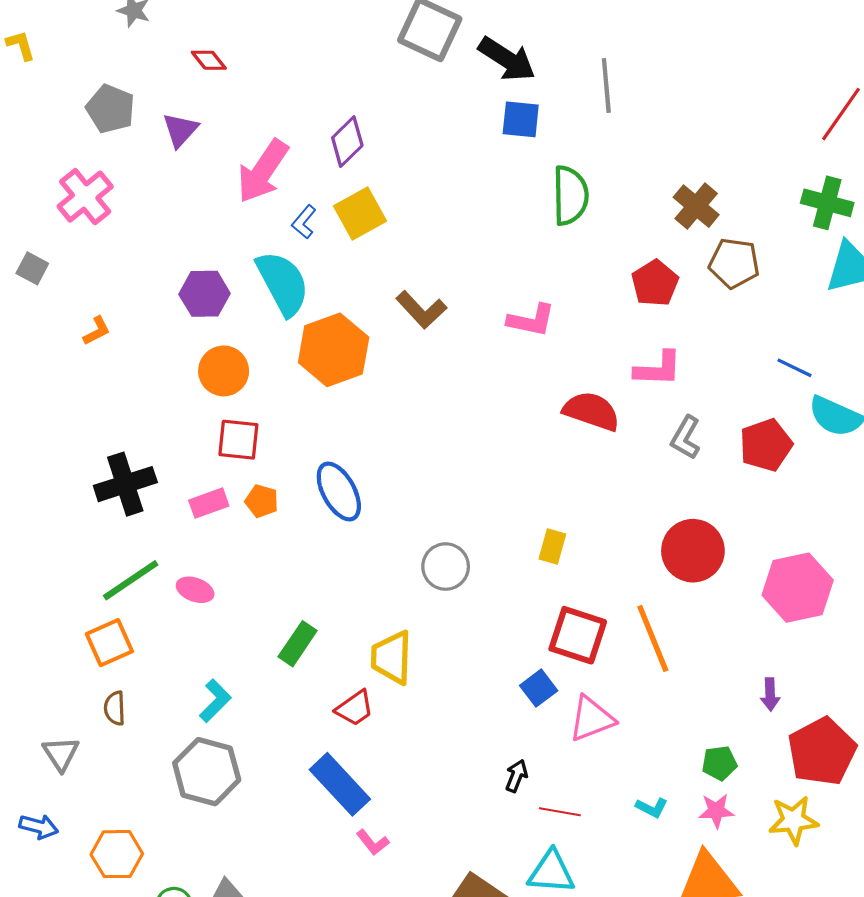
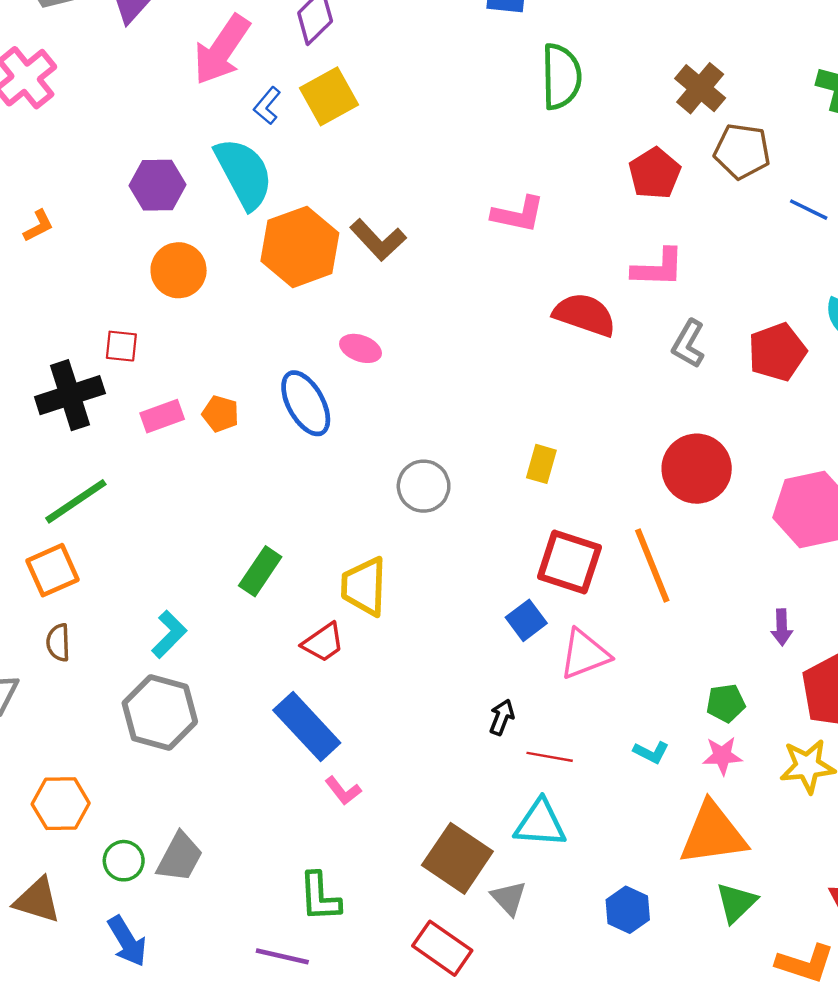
brown L-shape: (421, 310) -> (378, 240), moved
blue line: (794, 368) -> (809, 210), moved
red square: (238, 440) -> (121, 346), moved, size x0.7
pink ellipse: (195, 590) -> (361, 348), moved

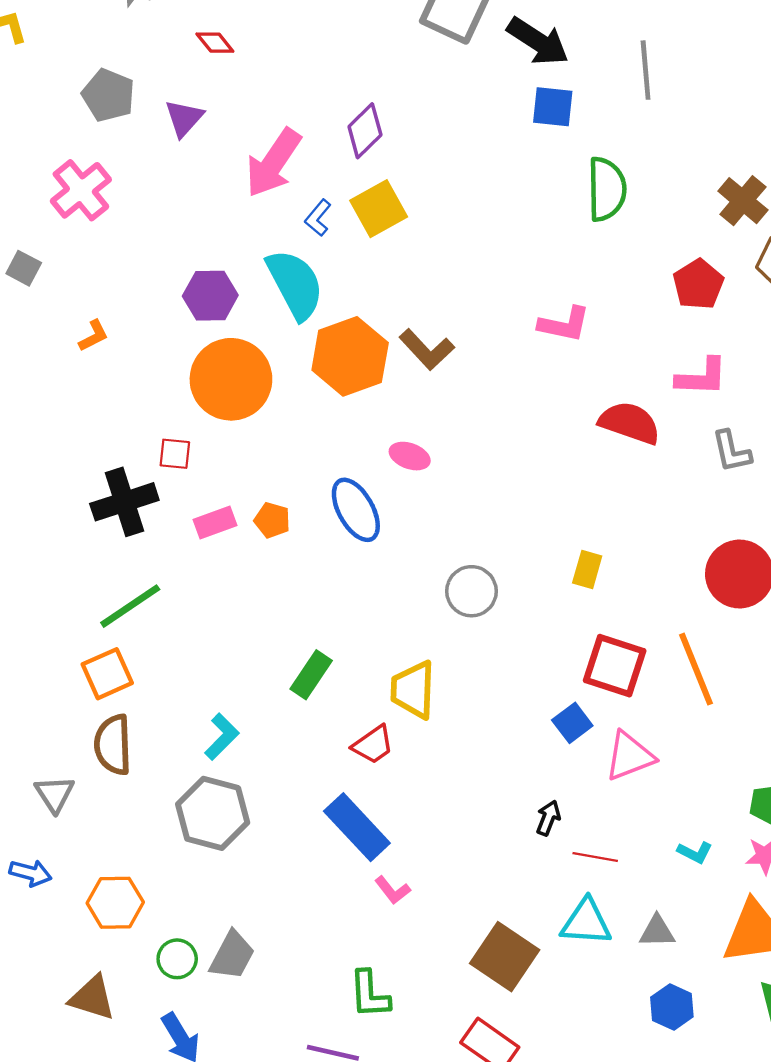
orange circle: (179, 270) -> (231, 379), size x1.5
gray L-shape: (688, 344) -> (732, 451), turned -42
brown semicircle: (58, 642) -> (113, 745), size x1.6
gray triangle: (509, 898) -> (657, 931), moved, turned -48

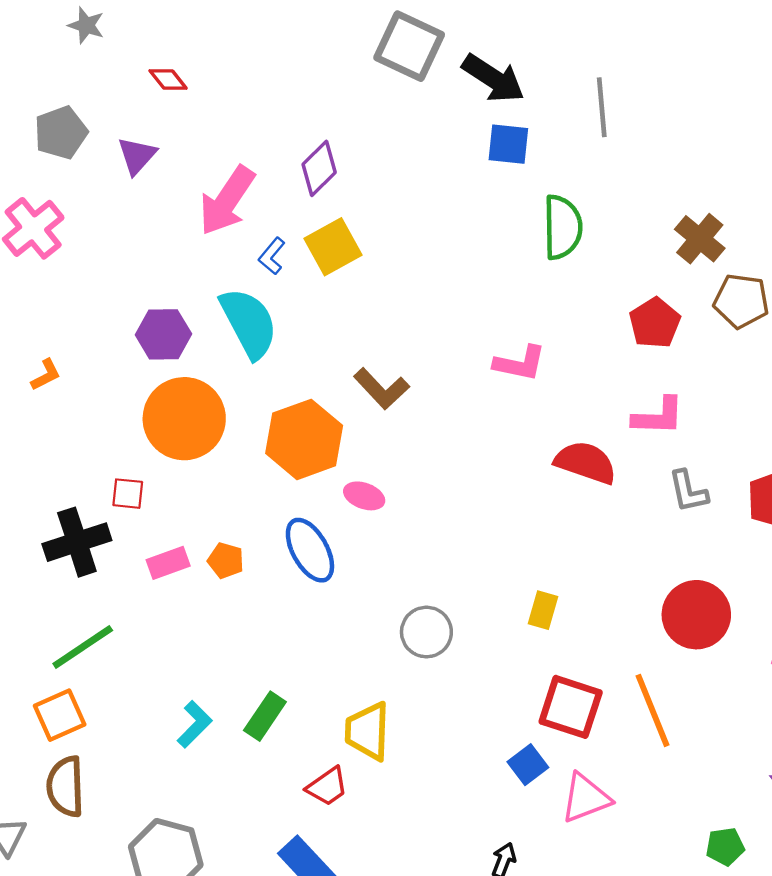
gray pentagon: (108, 95) -> (61, 133), turned 30
orange hexagon: (350, 356) -> (304, 439), moved
cyan L-shape: (222, 737) -> (195, 724), moved

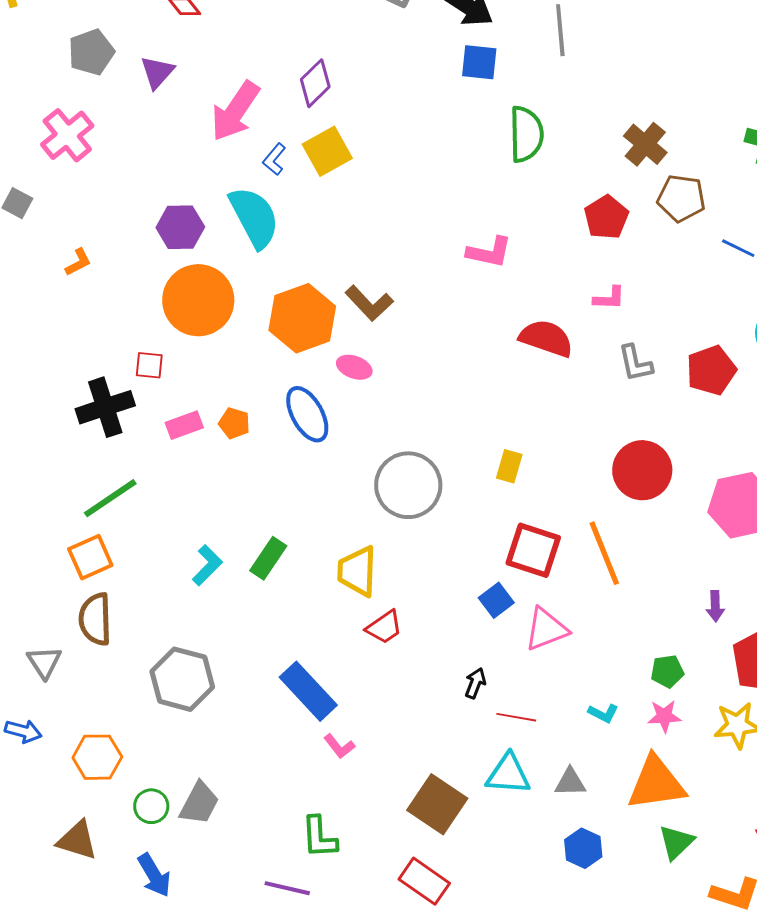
brown L-shape: (381, 389) -> (369, 303), moved
pink L-shape: (658, 416) -> (609, 298), size x0.7
gray circle: (426, 632) -> (408, 485), size x1.5
red trapezoid: (327, 787) -> (384, 627), moved

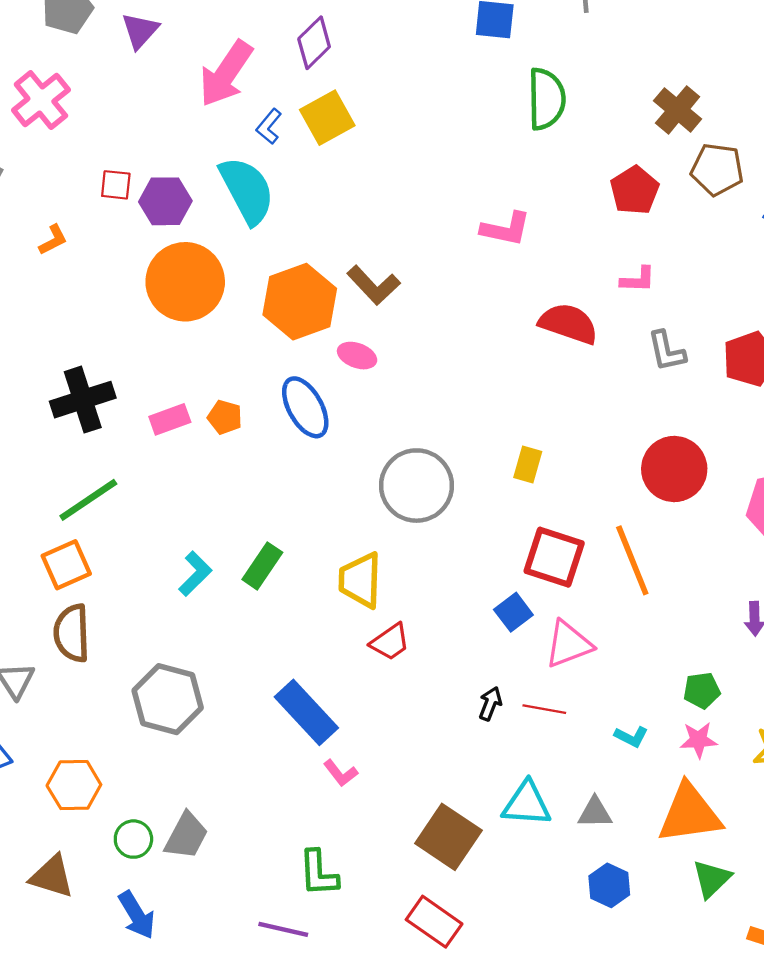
red square: (149, 365) -> (116, 185), moved
red line: (516, 717) -> (544, 709), moved

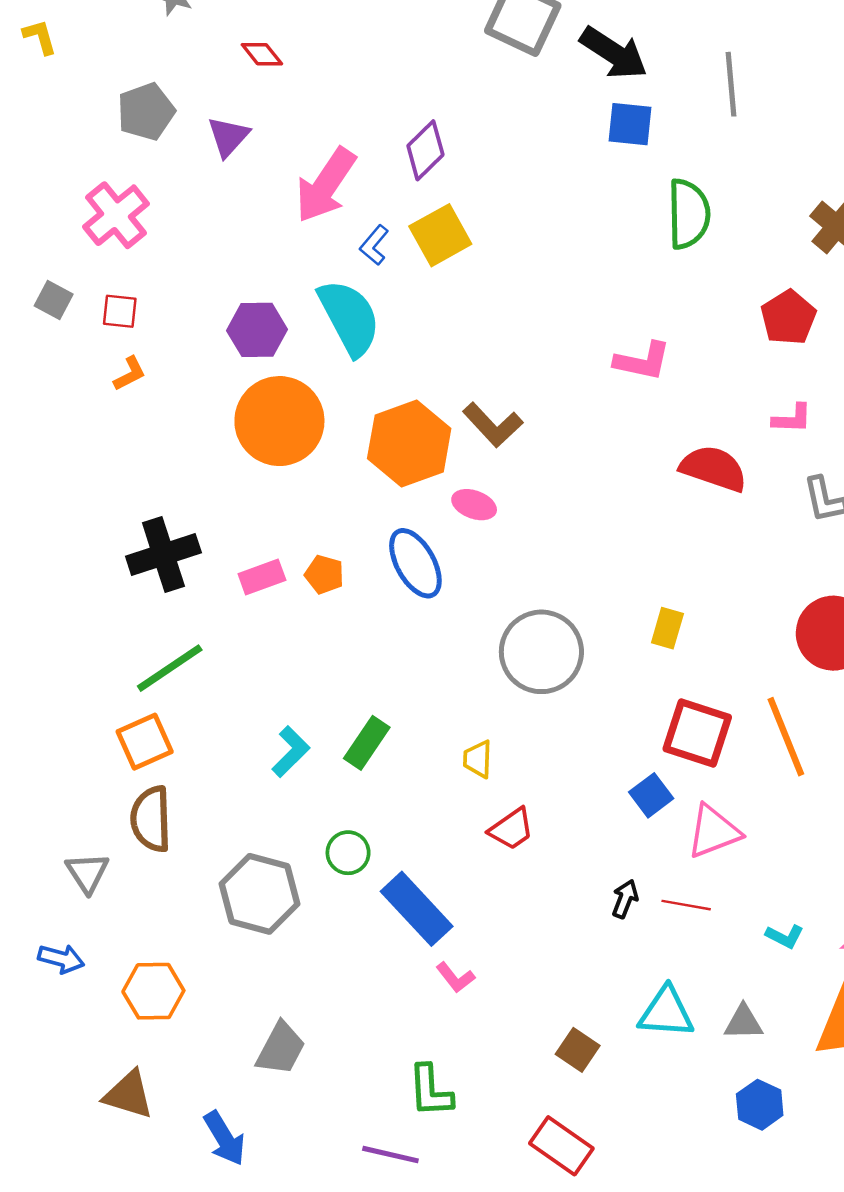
red square: (116, 185) -> (120, 311), moved
yellow trapezoid: (360, 580) -> (478, 759), size x0.6
brown square: (448, 837) -> (578, 1050), size x0.6
green circle: (133, 839) -> (348, 853), moved

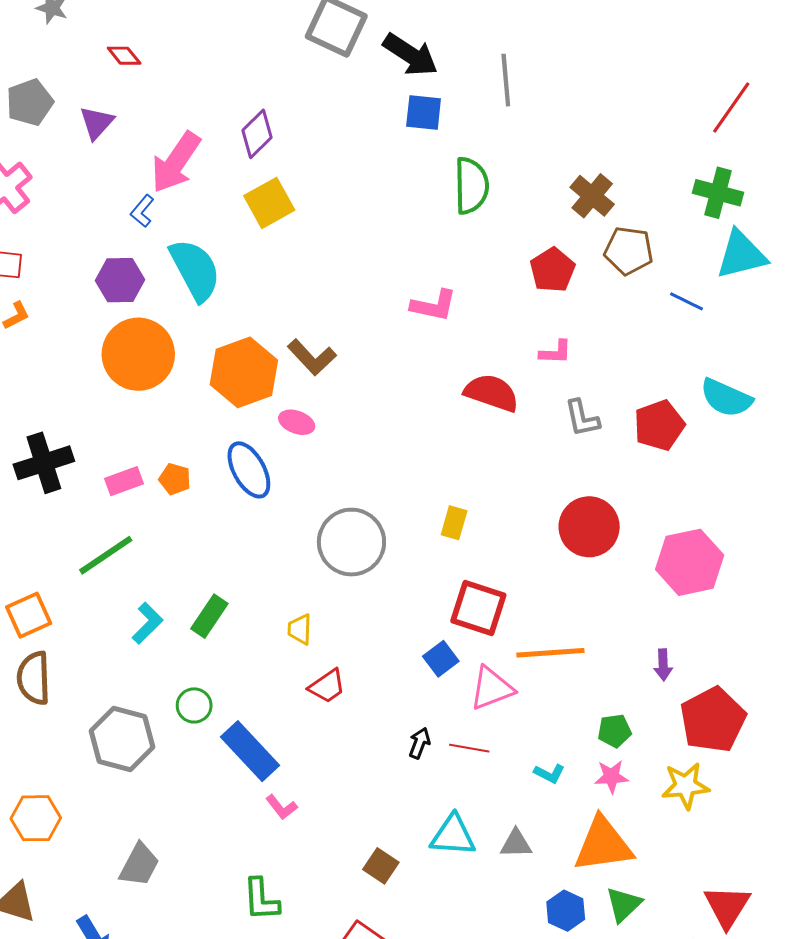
blue L-shape: (374, 245) -> (142, 211), moved
green line: (170, 668) -> (106, 555), moved
orange line: (786, 737) -> (550, 653), moved, turned -72
blue hexagon: (760, 1105) -> (566, 911), moved

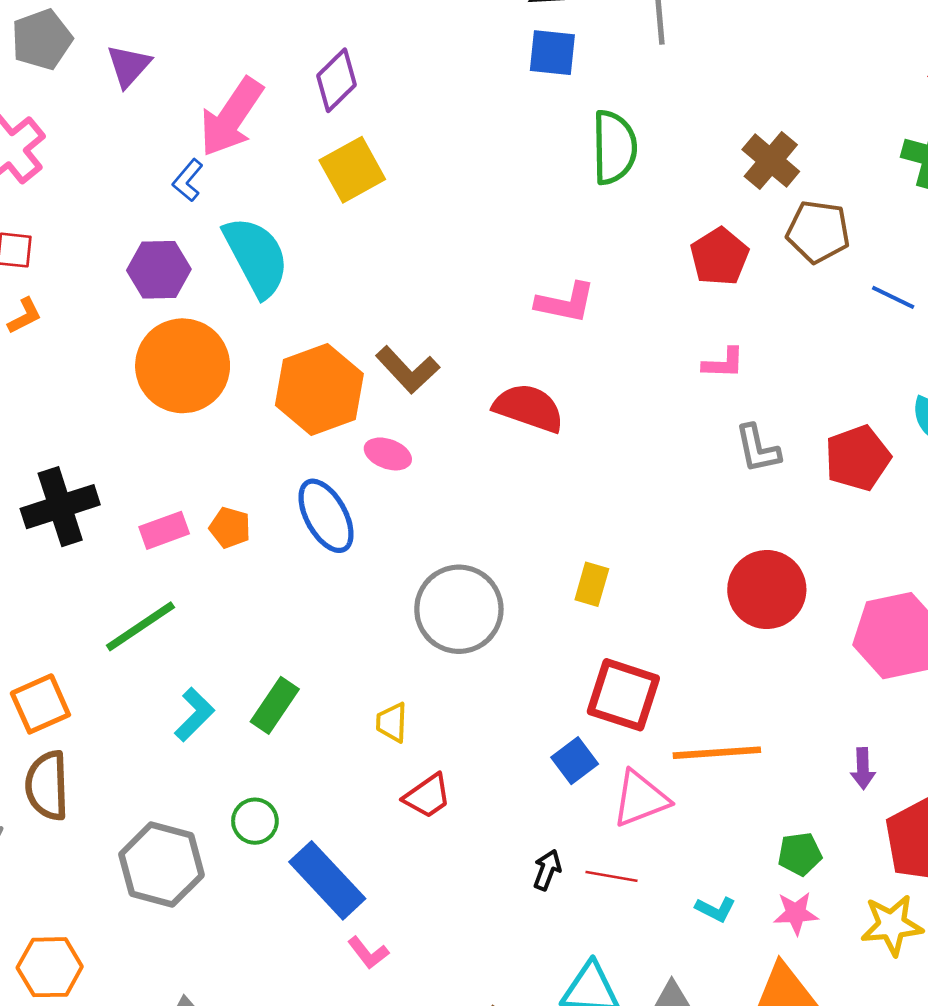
red semicircle: (492, 393) -> (529, 408), moved

